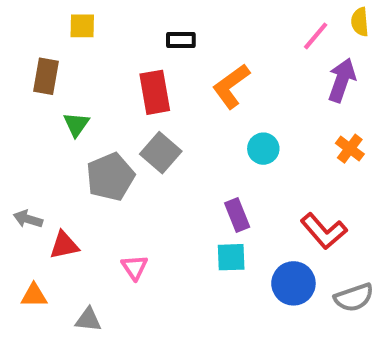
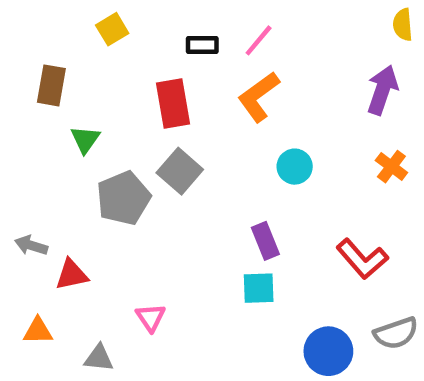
yellow square: (82, 26) -> (112, 29), moved, turned -32
pink line: (316, 36) -> (259, 40), moved
pink triangle: (135, 267) -> (151, 317), moved
blue circle: (293, 283) -> (328, 351), moved

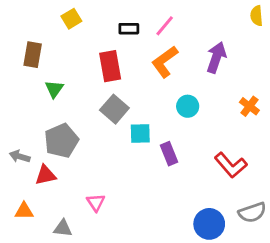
purple arrow: (382, 90) -> (216, 57), moved
gray pentagon: (123, 198) -> (61, 141), moved
cyan square: (259, 288) -> (140, 134), moved

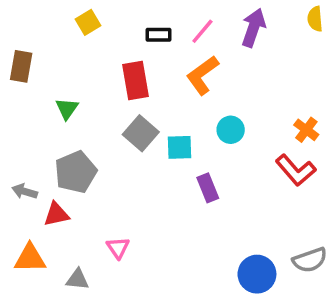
brown rectangle: (33, 55) -> (21, 66), moved
purple arrow: (216, 57) -> (253, 28), moved
cyan square: (140, 134) -> (180, 147), moved
red L-shape: (231, 165) -> (296, 170), moved
orange triangle: (24, 211) -> (30, 258), size x1.4

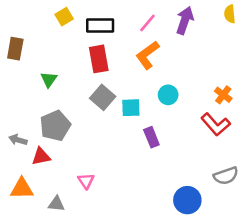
black rectangle: (158, 35) -> (100, 26), moved, size x1.5
gray semicircle: (310, 260) -> (226, 176), moved

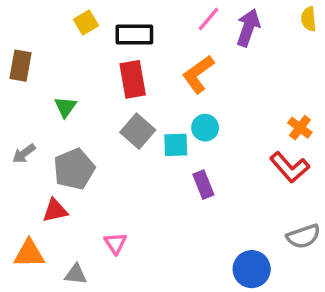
pink line: (148, 23) -> (209, 19), moved
cyan circle: (168, 95) -> (205, 128), moved
gray arrow: (18, 140) -> (24, 154), moved, turned -54

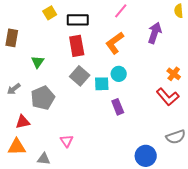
purple arrow: (248, 28) -> (155, 33), moved
red triangle: (55, 210) -> (23, 122), moved

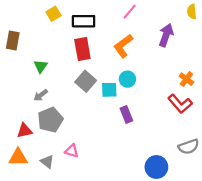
gray arrow: (14, 89) -> (41, 95), moved
gray pentagon: (43, 98) -> (50, 120), moved
pink triangle: (67, 141) -> (72, 151), turned -40
gray triangle: (44, 159) -> (47, 162), moved, turned 32

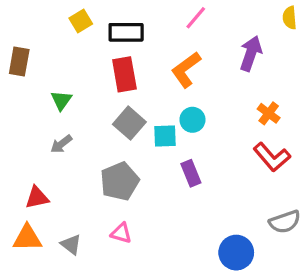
orange cross: (186, 79) -> (269, 113), moved
gray pentagon: (50, 120) -> (120, 181), moved
pink triangle: (72, 151) -> (121, 233), moved

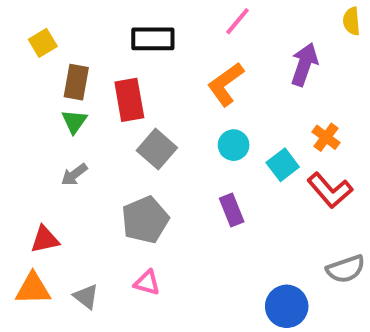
yellow square: (81, 21) -> (43, 43), moved
brown rectangle: (19, 61) -> (76, 82), moved
red rectangle: (124, 74) -> (129, 100), moved
cyan square: (165, 136) -> (283, 165), moved, turned -35

